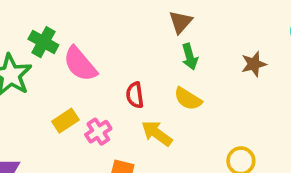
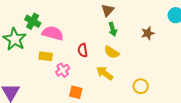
pink semicircle: (80, 64) -> (53, 33), turned 145
yellow rectangle: (65, 121) -> (46, 56), moved, turned 40
yellow arrow: (157, 133) -> (105, 73), moved

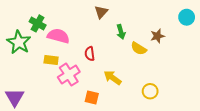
brown triangle: (108, 10) -> (101, 12), moved
yellow semicircle: (112, 52) -> (139, 48), moved
pink cross: (63, 70) -> (69, 75), size x1.5
orange square: (76, 92) -> (92, 97), moved

